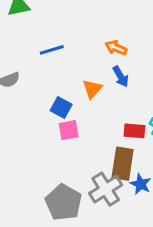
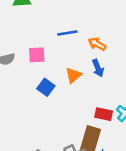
blue line: (52, 50) -> (67, 33), moved
pink square: (69, 130) -> (37, 55), moved

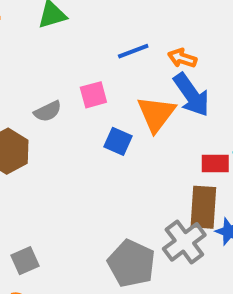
blue arrow: (98, 68) -> (191, 95), size x1.6
orange triangle: (73, 75) -> (156, 114), size x1.5

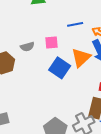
blue square: (118, 141) -> (60, 68), size x1.5

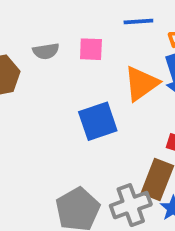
blue square: (60, 68) -> (98, 121), moved, turned 30

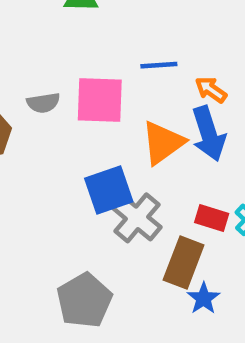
pink square: (91, 49) -> (100, 100), size x1.6
gray cross: (131, 205) -> (137, 218), moved, turned -30

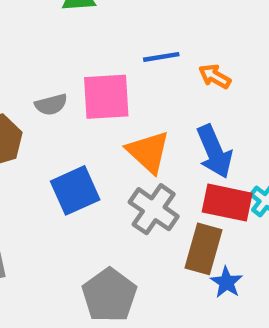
blue arrow: (209, 134) -> (214, 152), moved
orange triangle: (163, 143) -> (148, 152), moved, turned -36
blue square: (109, 190) -> (75, 190), moved
red rectangle: (212, 218) -> (227, 203), size x1.5

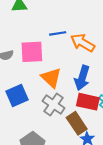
orange arrow: (215, 76) -> (83, 43), size x1.6
blue arrow: (214, 152) -> (82, 78), turned 40
brown rectangle: (204, 249) -> (77, 123), turned -50

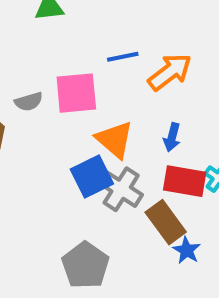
orange arrow: (83, 43) -> (170, 72), turned 115
blue arrow: (82, 78) -> (172, 137), size x0.6
blue square: (17, 95) -> (92, 177), moved

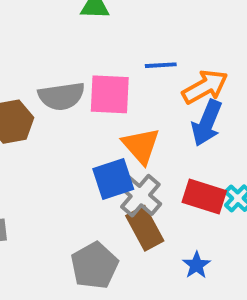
gray semicircle: (29, 102) -> (61, 96), size x1.6
blue arrow: (172, 137) -> (207, 123), moved, size x1.6
brown rectangle: (166, 222) -> (145, 228), moved

